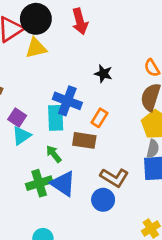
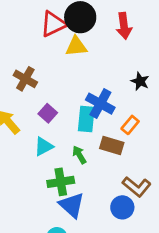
cyan triangle: (21, 136) -> (44, 146), moved
blue triangle: (63, 184) -> (72, 205), moved

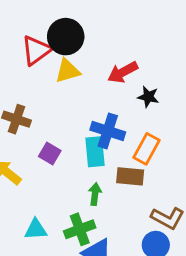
red arrow: (124, 26) -> (123, 72), moved, turned 80
orange rectangle: (130, 125) -> (146, 149), size x1.4
cyan triangle: (44, 146) -> (36, 229), moved, turned 35
green arrow: (79, 155) -> (95, 194), turned 48

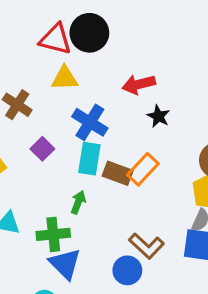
red triangle: (36, 50) -> (56, 39), turned 36
yellow triangle: (68, 71) -> (65, 78), moved
blue cross: (108, 131) -> (90, 122), moved
brown rectangle: (130, 176) -> (118, 173), moved

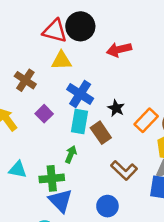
red arrow: (139, 84) -> (119, 50), moved
black star: (158, 116) -> (116, 108), moved
orange rectangle: (143, 169) -> (146, 120), moved
brown rectangle: (118, 173) -> (101, 133), turned 35
brown L-shape: (146, 246) -> (124, 170), moved

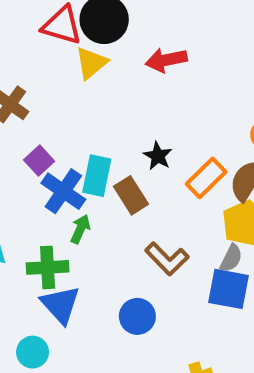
yellow triangle: (61, 61) -> (91, 63), moved, turned -40
blue cross: (80, 94) -> (63, 191), moved

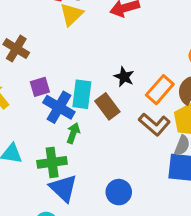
purple square: (39, 161) -> (40, 87), turned 30
brown L-shape: (167, 259) -> (154, 124), moved

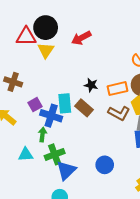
orange rectangle: (160, 90) -> (117, 89), turned 48
green arrow: (73, 133) -> (42, 135), moved
blue triangle: (63, 188) -> (66, 170), turned 45

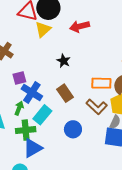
black star: (91, 85) -> (64, 61), moved
cyan rectangle: (65, 103) -> (42, 115), moved, turned 30
blue circle: (105, 165) -> (73, 129), moved

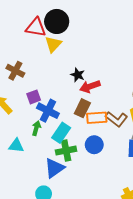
red arrow: (80, 26) -> (90, 86), moved
orange rectangle: (101, 83) -> (97, 118), moved
brown rectangle: (65, 93) -> (82, 108), turned 66
green cross: (26, 130) -> (66, 151), moved

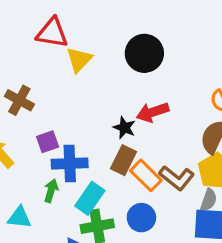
black circle: (57, 21) -> (144, 53), moved
black star: (78, 75) -> (124, 128), moved
red arrow: (90, 86) -> (152, 112), moved
blue cross: (48, 111) -> (70, 164), turned -30
orange rectangle: (97, 118) -> (146, 175), turned 48

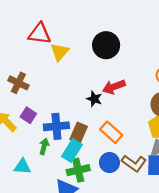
purple square: (48, 142) -> (28, 115), moved, turned -35
brown rectangle: (123, 160) -> (79, 133), moved
brown L-shape: (177, 178) -> (134, 163), moved

